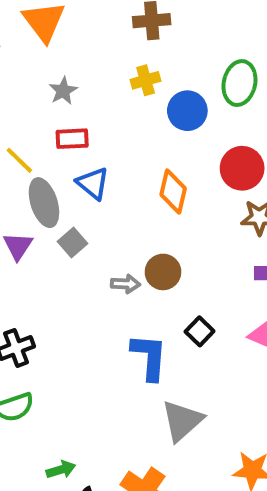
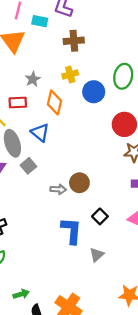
gray star: (63, 91) -> (33, 79), moved
red rectangle: (72, 139) -> (18, 102), moved
orange diamond: (173, 192) -> (54, 102), moved
gray triangle: (182, 421) -> (97, 255), moved, size x0.6

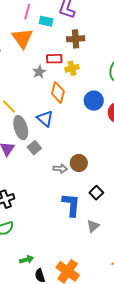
blue circle: (94, 92) -> (94, 101), moved
red rectangle: (18, 102) -> (54, 59), moved

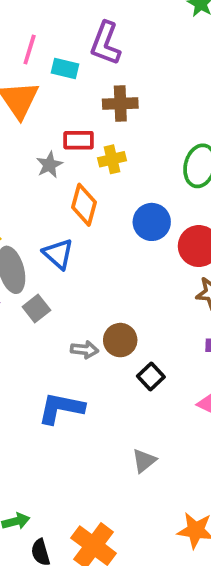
black square: (96, 193) -> (151, 376), moved
blue L-shape: (71, 205) -> (61, 408), moved, turned -85

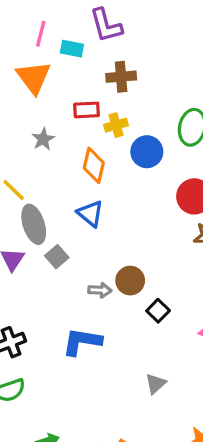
purple L-shape: (106, 43) -> (106, 25), turned -33
gray star: (49, 165) -> (43, 139), moved
blue circle: (152, 222) -> (147, 152), moved
blue triangle: (58, 254) -> (90, 214), moved

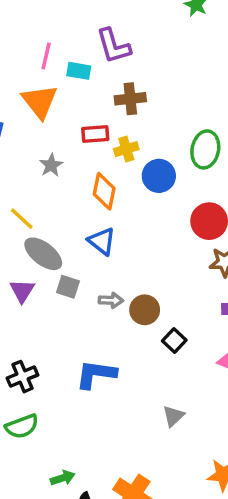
gray ellipse: (34, 224) -> (43, 254), turned -33
gray square: (57, 257) -> (68, 287), turned -30
gray arrow: (100, 290) -> (111, 300), moved

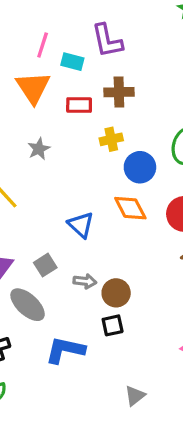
red rectangle: (95, 134) -> (79, 105), moved
orange diamond: (104, 191) -> (130, 208), moved, turned -44
gray ellipse: (43, 254) -> (28, 305), moved
gray square: (68, 287) -> (45, 265), turned 35
black square: (174, 340) -> (113, 325), moved, turned 30

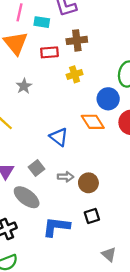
blue circle: (140, 167) -> (108, 99), moved
black square: (113, 325) -> (92, 216), moved
gray triangle: (135, 396) -> (109, 254), turned -35

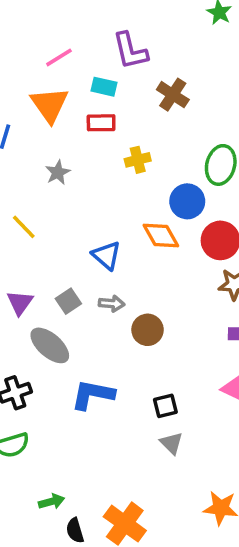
pink line: (19, 12) -> (59, 57), turned 42
cyan rectangle: (42, 22) -> (104, 87), moved
brown cross: (77, 40) -> (173, 95), moved, turned 36
gray arrow: (66, 177) -> (112, 304), moved
black square: (92, 216) -> (165, 406), moved

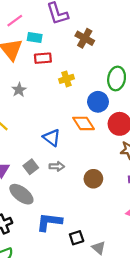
cyan rectangle: (104, 87) -> (35, 38), moved
brown circle: (148, 330) -> (93, 179), moved
black square: (165, 406) -> (77, 238), moved

